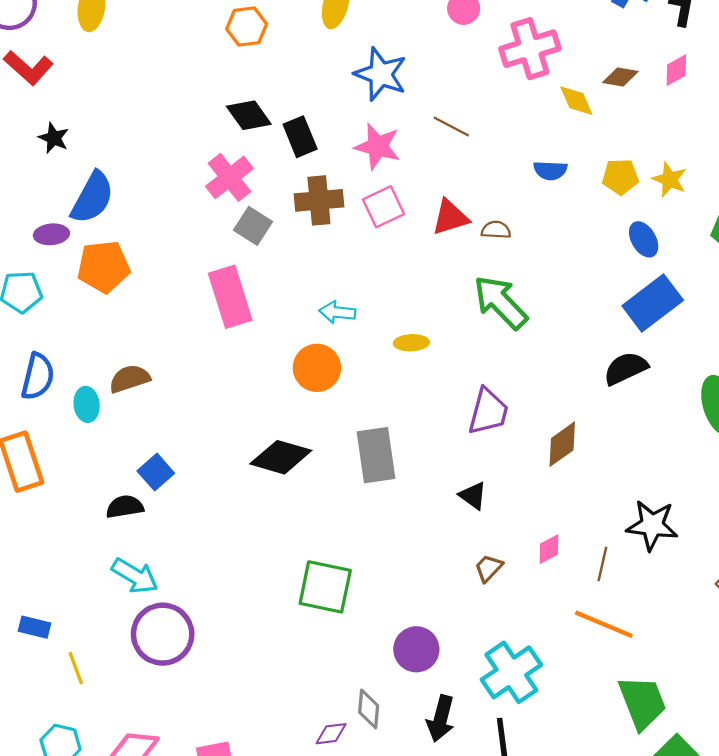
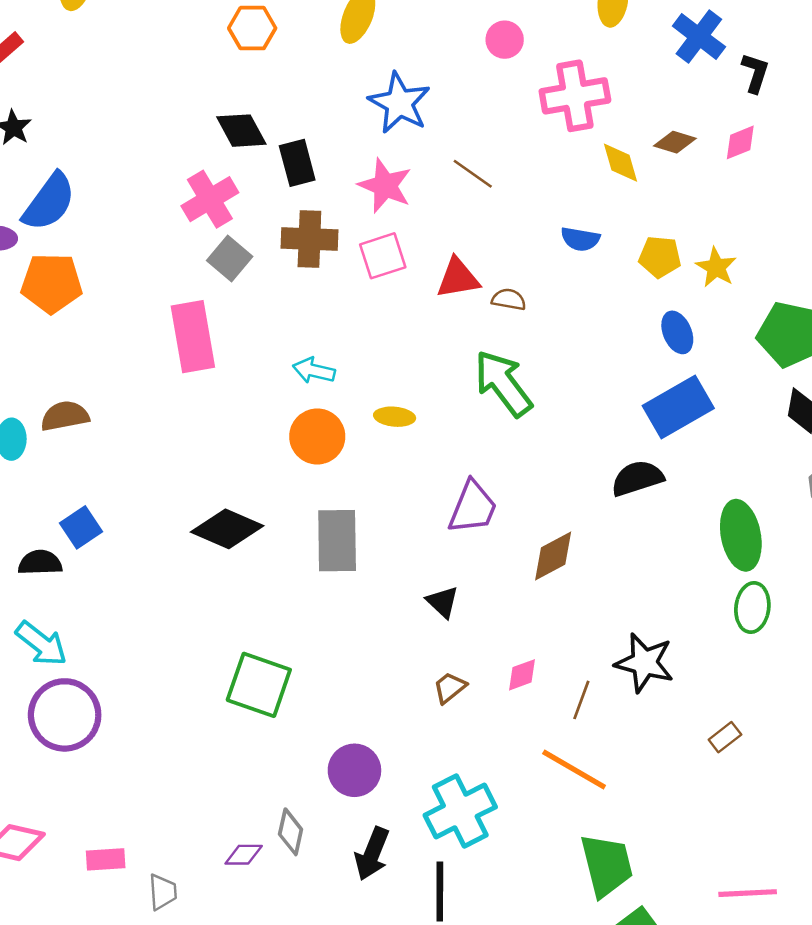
orange circle: (317, 368) -> (317, 436), moved

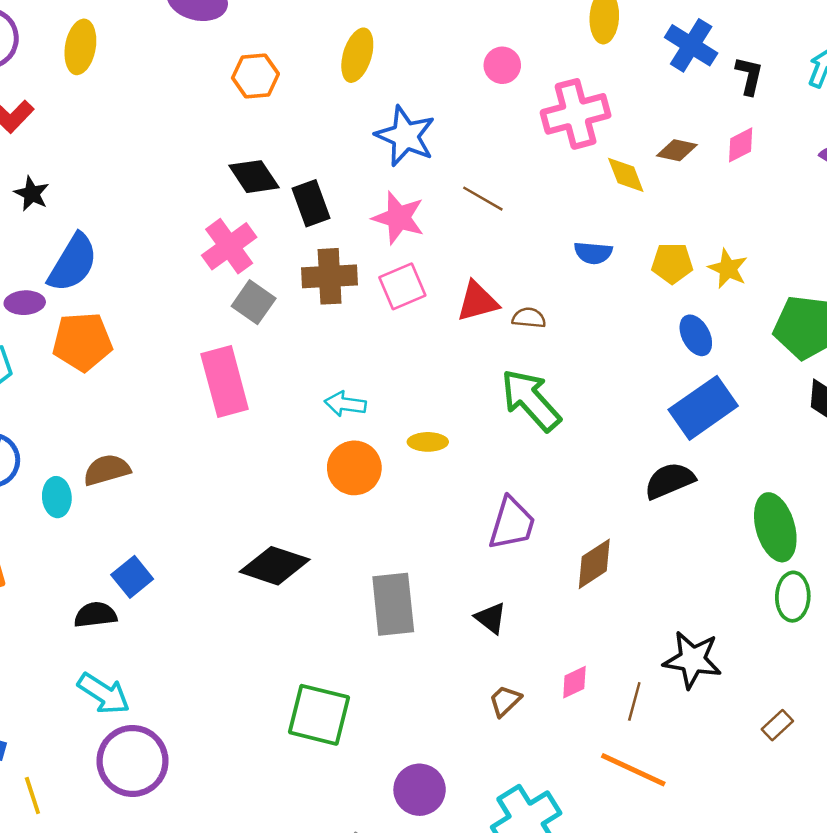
gray rectangle: (337, 541) -> (393, 604), moved

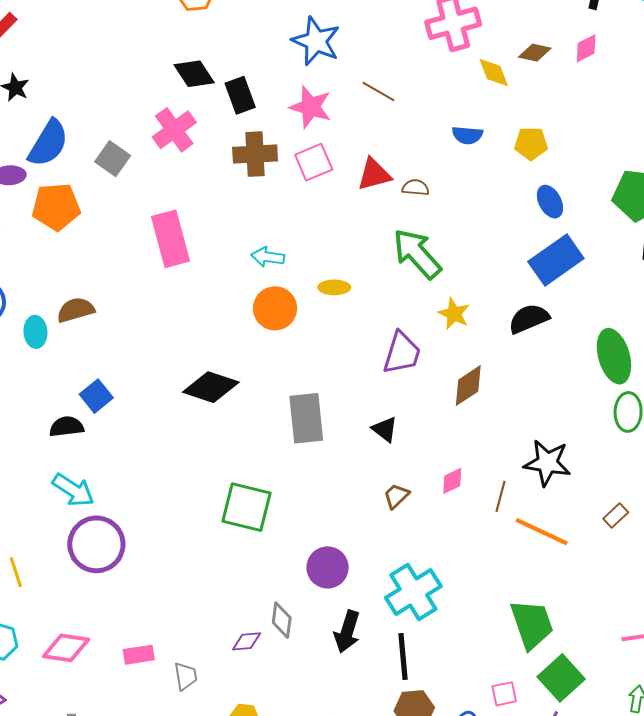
yellow star: (728, 269) -> (454, 314), moved
gray square: (254, 302) -> (113, 159), moved
orange line: (633, 770) -> (542, 532), moved

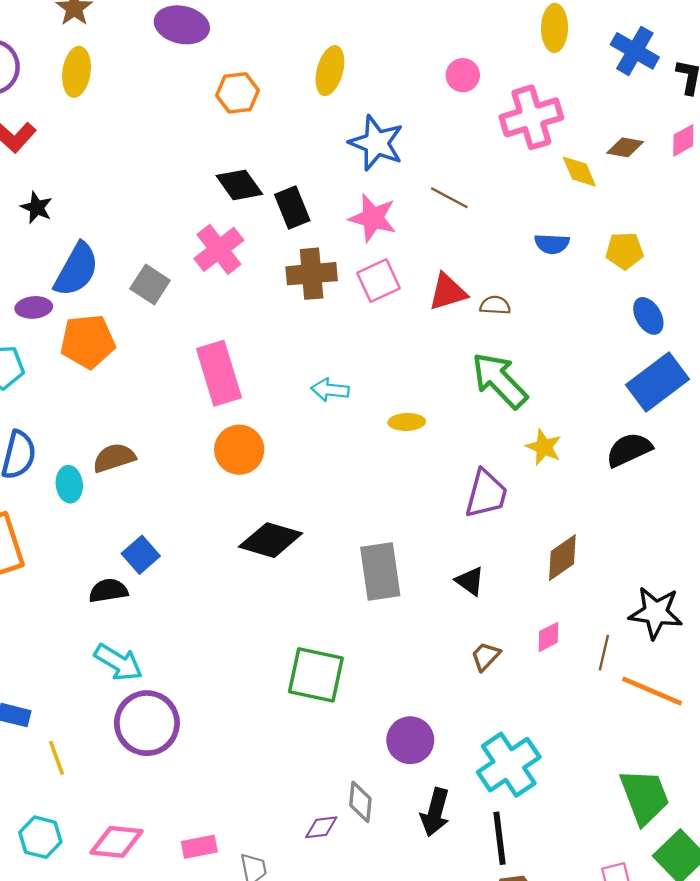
orange circle: (275, 308) -> (239, 450), moved
brown diamond: (468, 386) -> (562, 558), moved

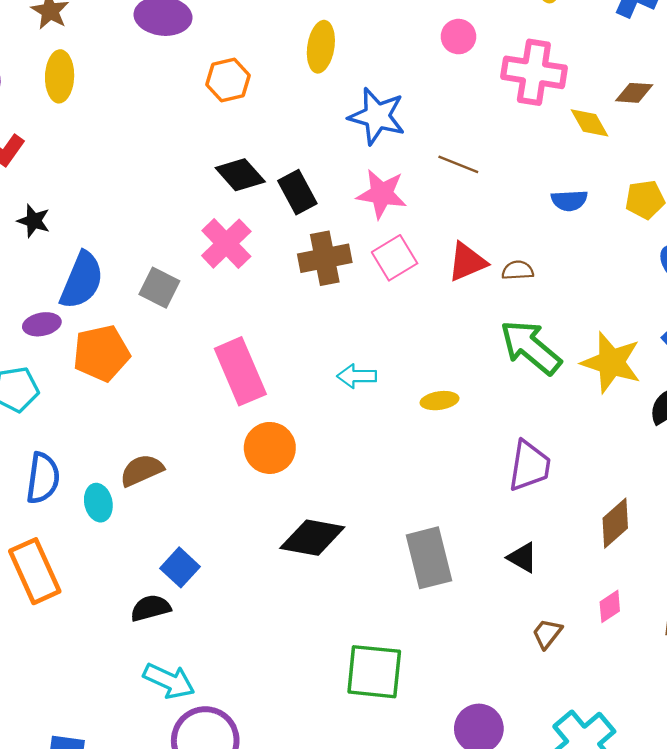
pink cross: (531, 117) -> (534, 72), turned 32
yellow star: (544, 447) -> (611, 362), moved, size x1.6

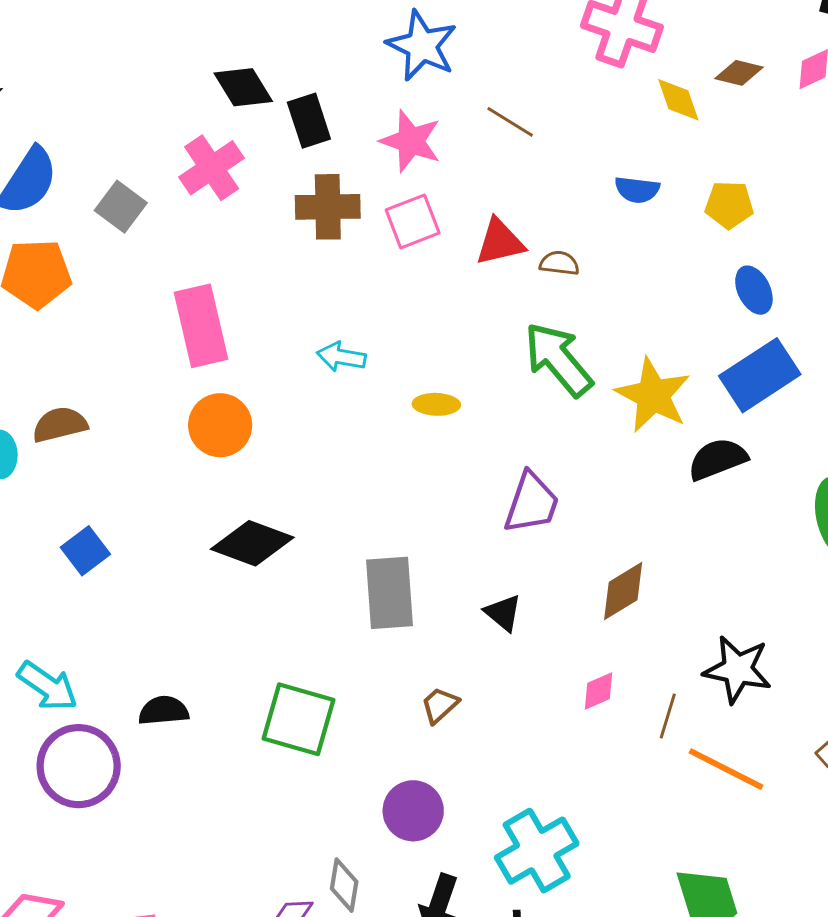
black semicircle: (151, 608) -> (164, 711), moved
brown trapezoid: (547, 633) -> (440, 705), moved

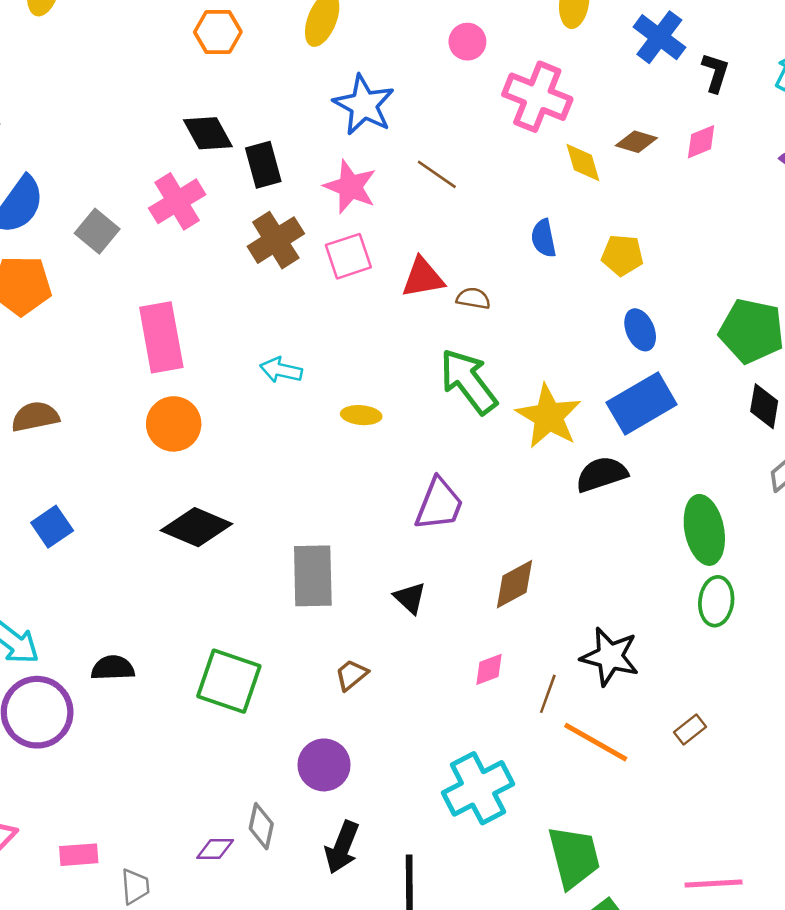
blue semicircle: (637, 190) -> (544, 238), turned 69
brown cross: (328, 207) -> (276, 240), turned -34
cyan cross: (537, 851) -> (478, 788), moved

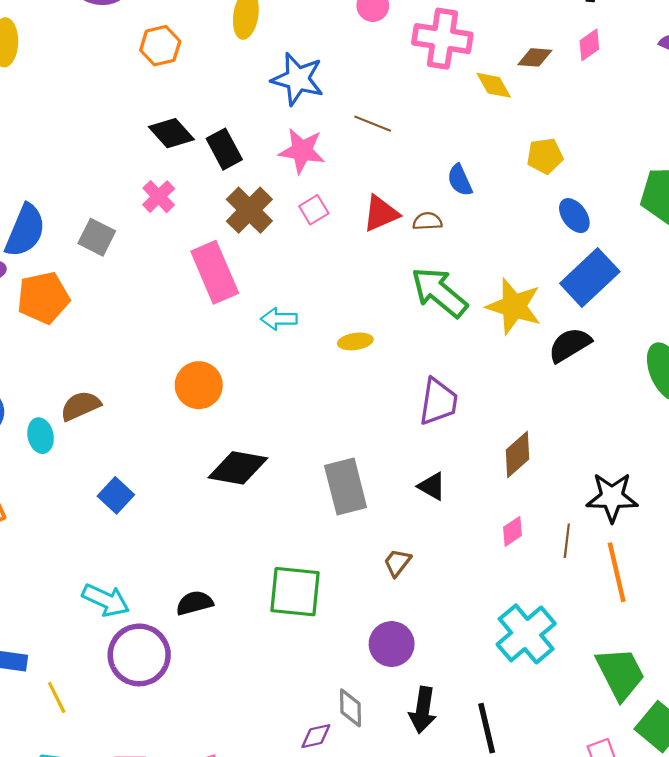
pink cross: (177, 201) -> (159, 197), size x0.7
blue semicircle: (544, 238) -> (460, 180), moved
pink square: (348, 256) -> (314, 210), size x0.7
pink rectangle: (161, 337) -> (215, 272), moved
orange line: (596, 742) -> (617, 572), turned 60

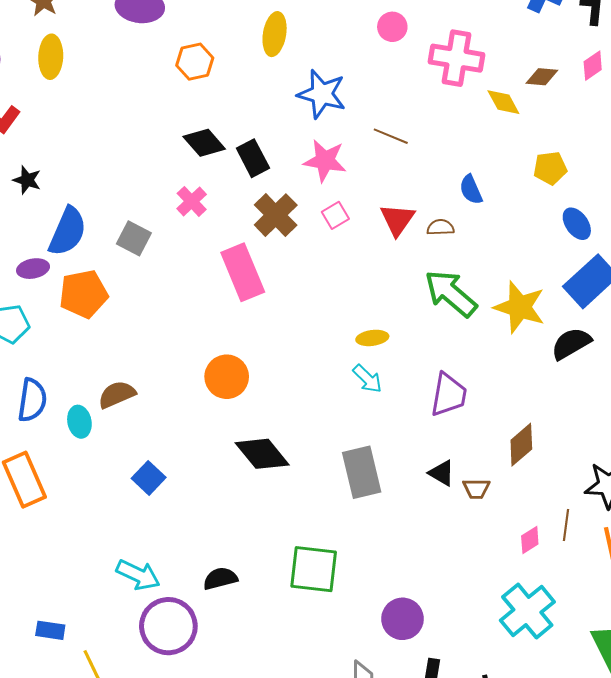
red triangle: (381, 213) -> (397, 220), turned -33
cyan arrow: (279, 319) -> (367, 379), moved, turned -136
black diamond: (238, 468) -> (262, 454), turned 40
pink diamond: (512, 531) -> (530, 540), moved
brown trapezoid: (397, 563) -> (476, 489), moved, turned -128

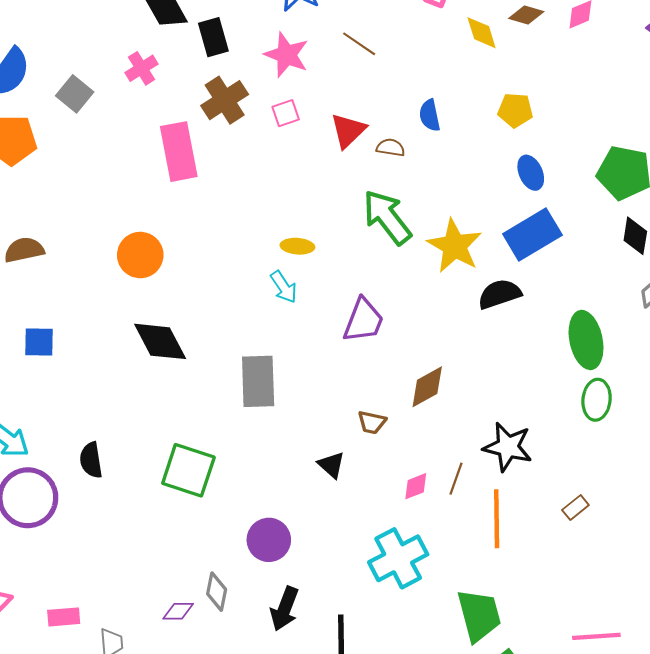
black triangle: (442, 473) -> (331, 465), moved
blue square: (149, 478) -> (39, 342), turned 36
black semicircle: (220, 579) -> (91, 460), turned -96

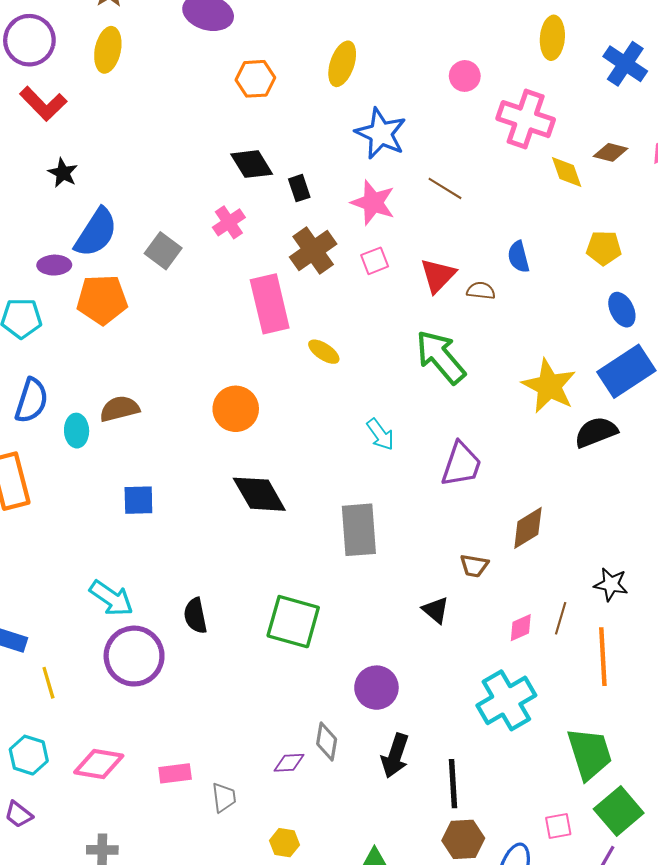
black rectangle: (213, 37) -> (299, 188), size x0.7
green arrow: (387, 217) -> (441, 357), moved
yellow ellipse: (297, 246) -> (324, 352), moved, turned 32
black star: (508, 447) -> (611, 584), size x0.7

